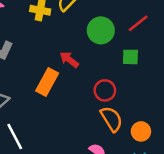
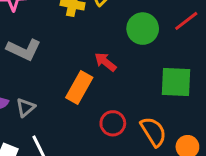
green square: (130, 57) -> (176, 82), moved, size x1.6
red circle: (105, 90) -> (113, 123), moved

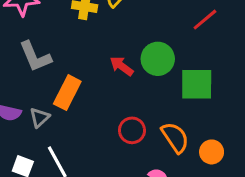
green circle: (143, 29) -> (158, 59), moved
gray L-shape: (24, 50) -> (35, 57), turned 44
orange rectangle: (79, 88) -> (67, 93), moved

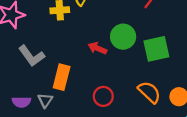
red circle: (132, 130) -> (103, 96), moved

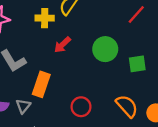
red arrow: (97, 48) -> (62, 45), moved, turned -72
green square: (156, 49) -> (137, 64), size x0.7

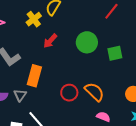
yellow cross: (45, 18) -> (34, 19), turned -35
orange semicircle: (127, 106) -> (94, 92), moved

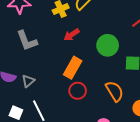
orange rectangle: (34, 76) -> (73, 68), moved
orange semicircle: (94, 92) -> (115, 91), moved

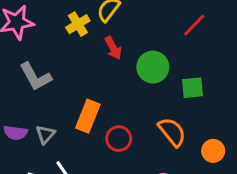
red arrow: (72, 35) -> (113, 48), moved, turned -77
orange rectangle: (73, 68) -> (88, 116), moved

